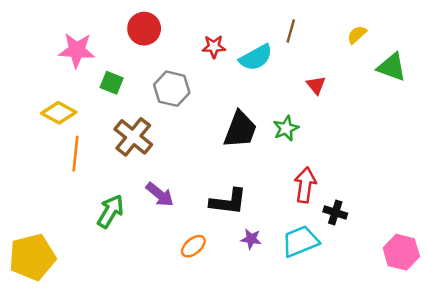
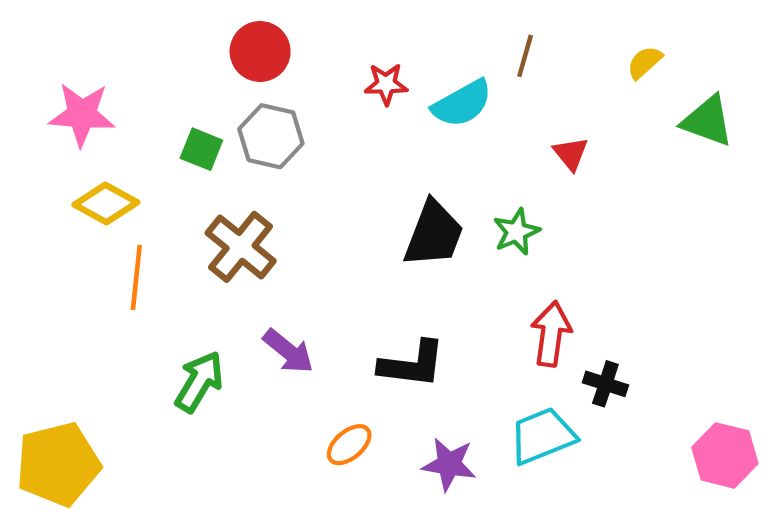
pink star: (77, 50) -> (82, 114), moved
gray hexagon: (172, 89) -> (271, 136), moved
purple star: (251, 239) -> (449, 464), moved, size x1.4

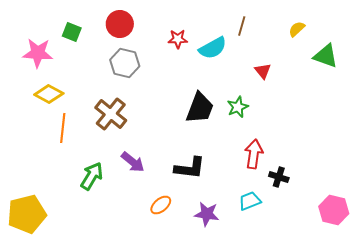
green square: (201, 149) -> (72, 32), moved
cyan trapezoid: (542, 436) -> (250, 201), size x0.7

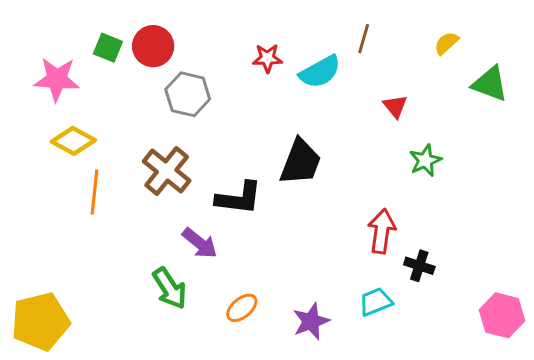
red circle: (120, 24) -> (153, 46), moved
green star: (238, 107) -> (425, 160), moved
black L-shape: (190, 168) -> (239, 198), moved
green arrow: (92, 176) -> (170, 288), moved, turned 116
purple star: (207, 214) -> (311, 321), turned -30

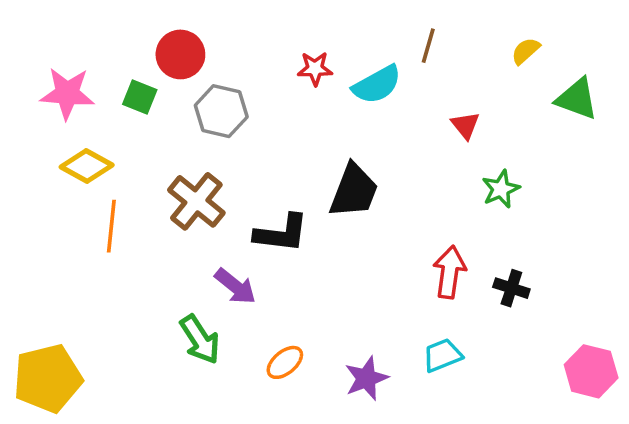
green square: (108, 48) -> (140, 97), moved
black cross: (419, 266) -> (511, 288), moved

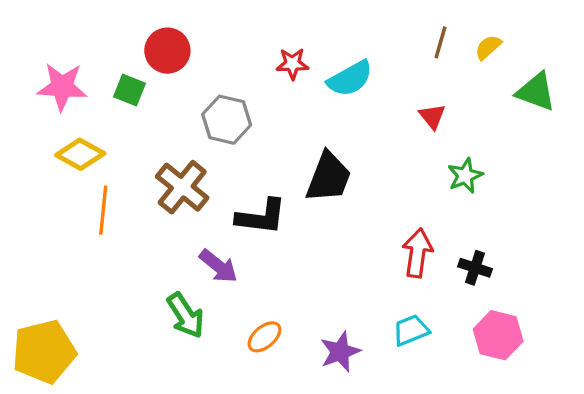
brown line: (428, 46) -> (440, 42), moved
gray hexagon: (221, 111) -> (227, 120), moved
pink hexagon: (591, 371) -> (498, 335), moved

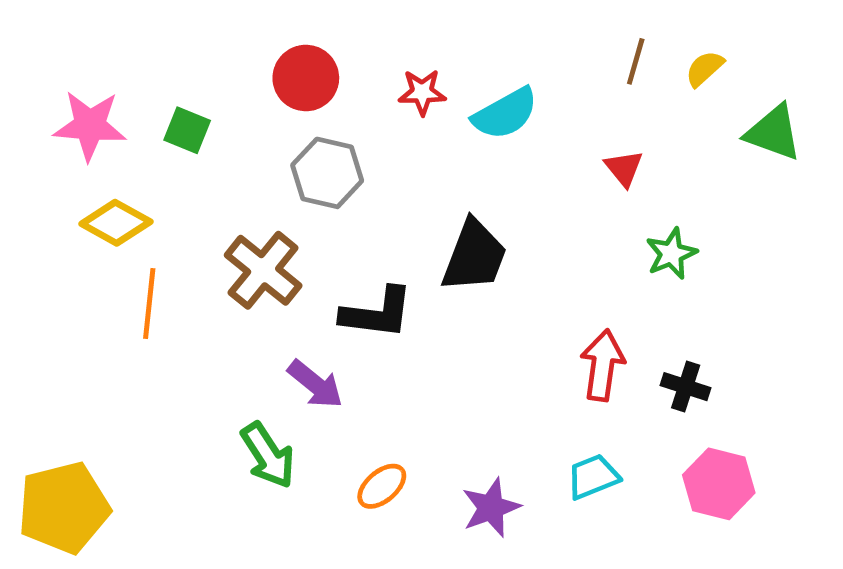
red circle: (167, 51) -> (306, 78), moved

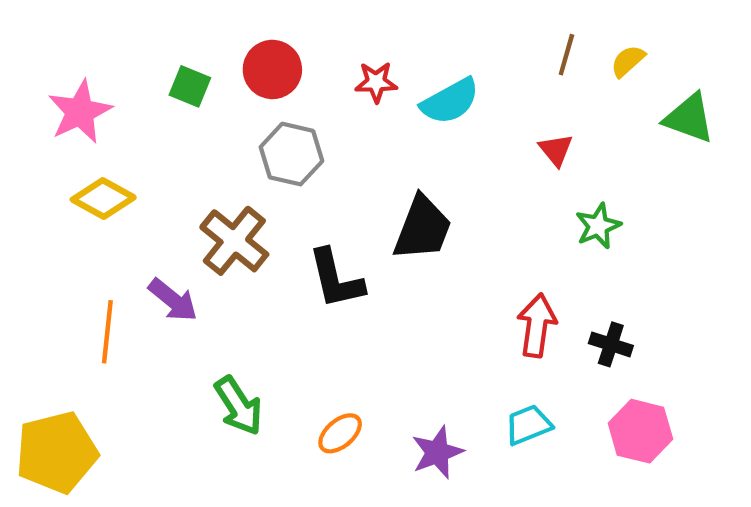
pink star: (90, 125) -> (80, 112), turned -30
green square: (187, 130) -> (190, 86), moved
orange line: (149, 303) -> (107, 332), moved
black L-shape: (377, 313) -> (336, 279), turned 70
purple arrow: (315, 384) -> (173, 300), moved

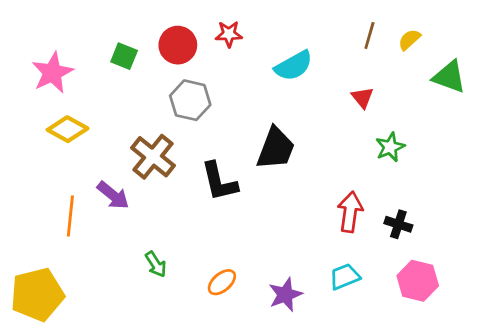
red star: (376, 82) -> (229, 34), moved
green arrow: (239, 406) -> (156, 264), size x0.7

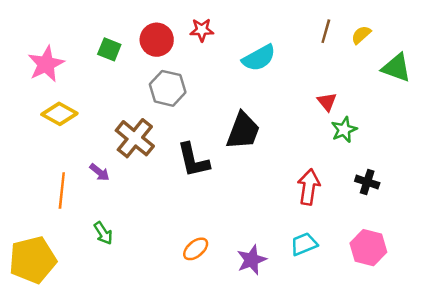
red triangle: (363, 97) -> (327, 102), moved
purple arrow: (113, 195) -> (100, 172), size x0.7
black cross: (398, 224) -> (367, 182), moved
green arrow: (156, 264) -> (103, 233), moved

